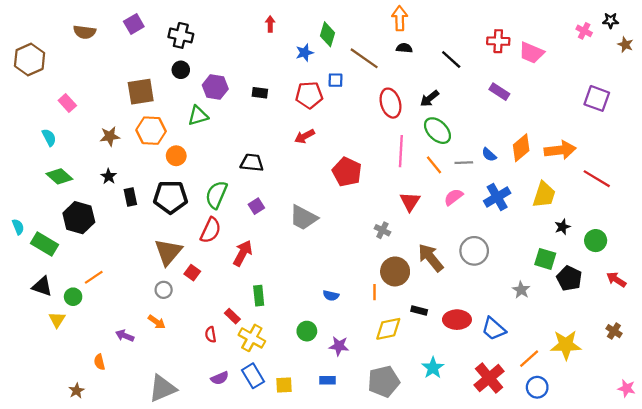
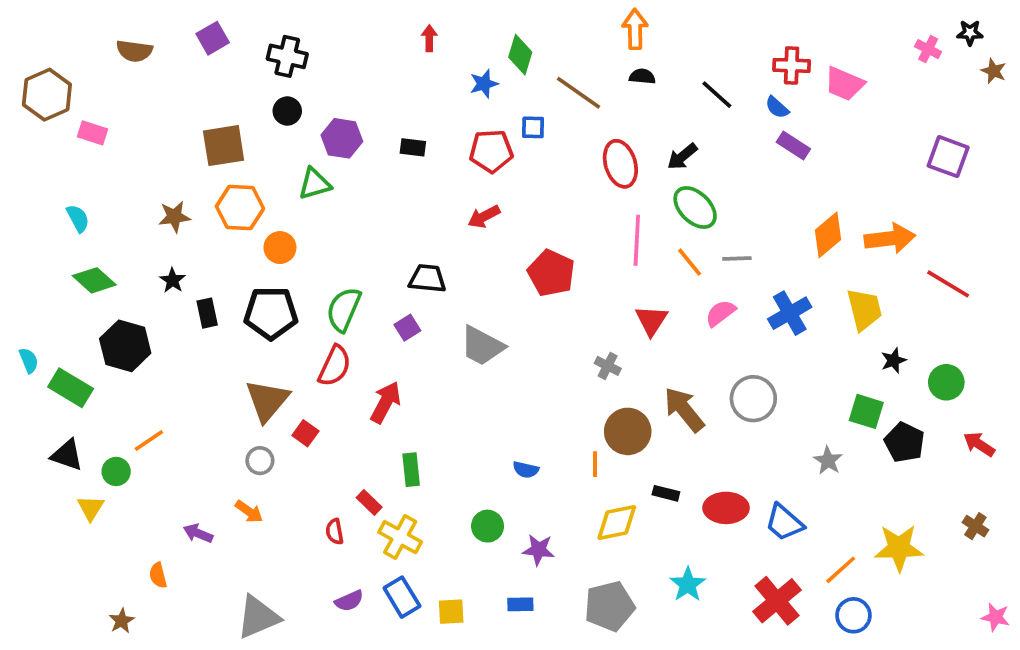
pink rectangle: (67, 103) -> (92, 133), moved, turned -30
blue semicircle: (489, 155) -> (777, 107), moved
black trapezoid: (252, 163) -> (427, 279), moved
yellow trapezoid: (544, 195) -> (864, 309), turned -32

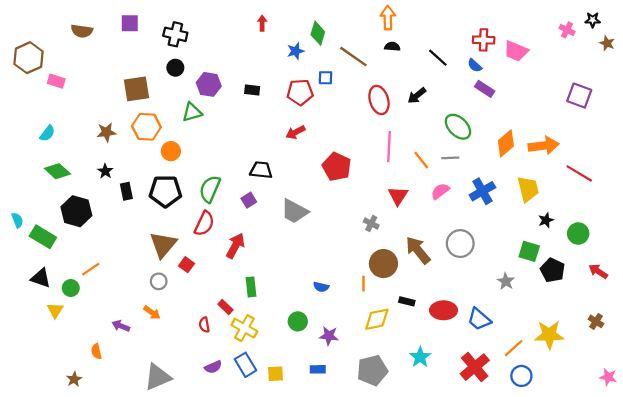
purple square: (213, 38) -> (130, 23), turned 30
green ellipse: (695, 207) -> (458, 127), moved
cyan semicircle: (78, 218) -> (47, 133), turned 66

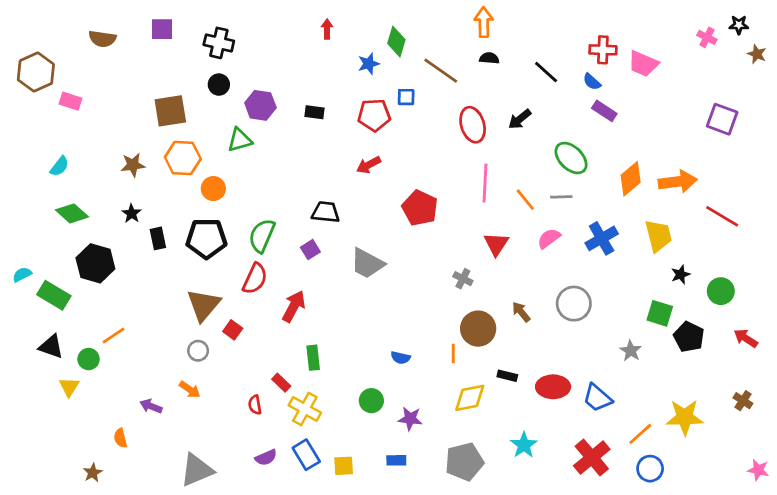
cyan semicircle: (17, 220) -> (22, 274), turned -96
brown arrow: (418, 250) -> (521, 312), size x0.6

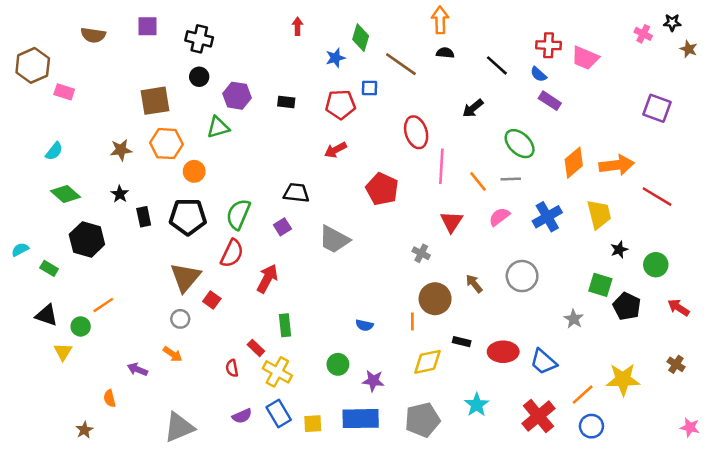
red ellipse: (473, 125) -> (416, 132), moved
green rectangle: (54, 295) -> (49, 268), size x0.6
blue rectangle: (396, 460) -> (361, 419), size x2.0

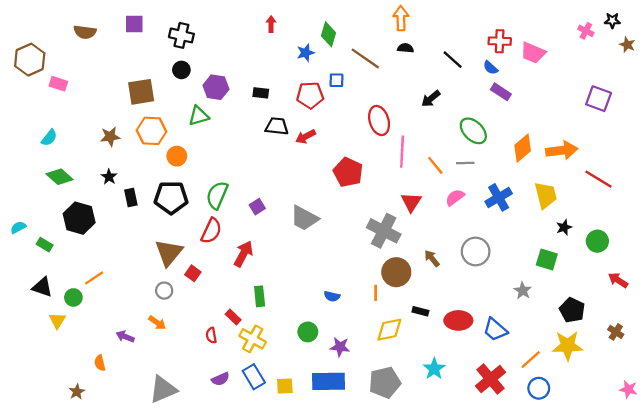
black trapezoid: (296, 193) -> (277, 126), moved
gray cross: (421, 253) -> (384, 231), size x2.0
black pentagon: (627, 306) -> (572, 310), moved

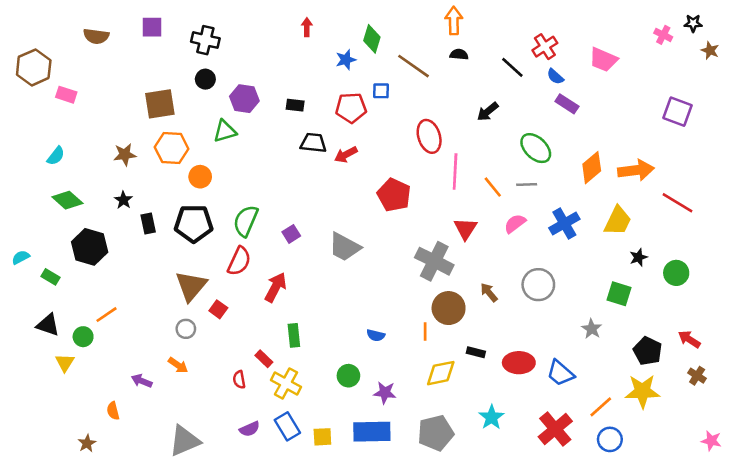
red cross: (500, 41) -> (545, 47), moved, turned -35
yellow trapezoid: (546, 195) -> (618, 221), turned 40
red arrow: (618, 280) -> (689, 339), moved

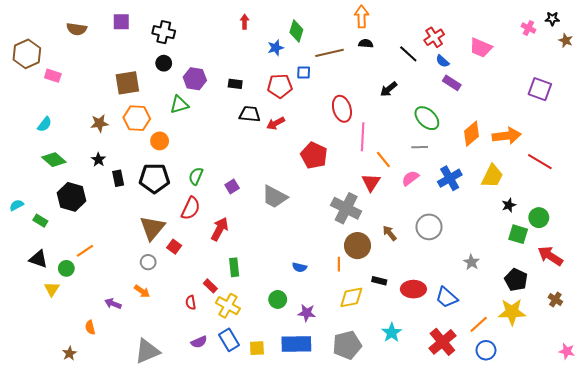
brown line: (413, 66) -> (330, 53), turned -48
orange line: (493, 187) -> (383, 160), moved
green semicircle: (246, 221) -> (196, 176), size x0.7
green square: (619, 294) -> (518, 234), moved
red arrow: (689, 339) -> (550, 256), moved, size x1.4

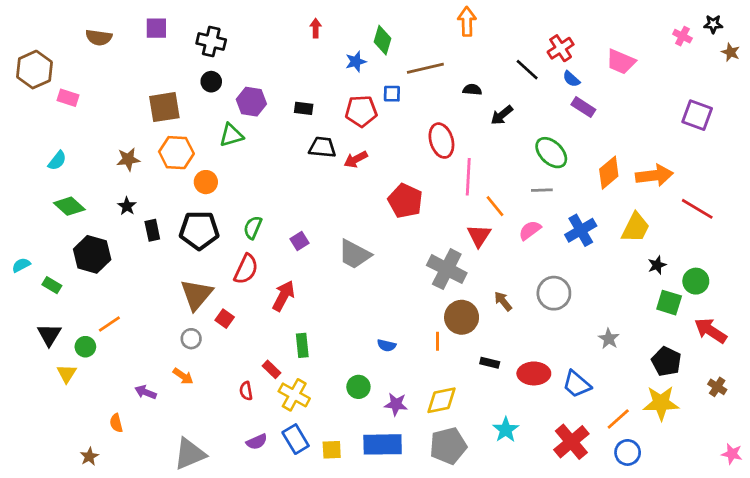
black semicircle: (366, 44) -> (472, 90), moved
black triangle: (38, 259) -> (49, 335), turned 42
yellow diamond: (351, 297) -> (441, 400), moved

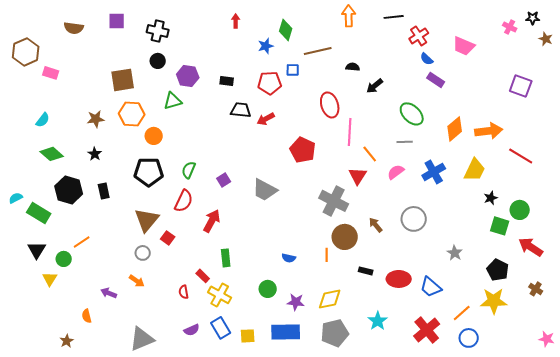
black line: (527, 70) -> (394, 17), moved, turned -48
black rectangle: (152, 230) -> (104, 191), moved
green rectangle: (52, 285) -> (39, 213), size x1.6

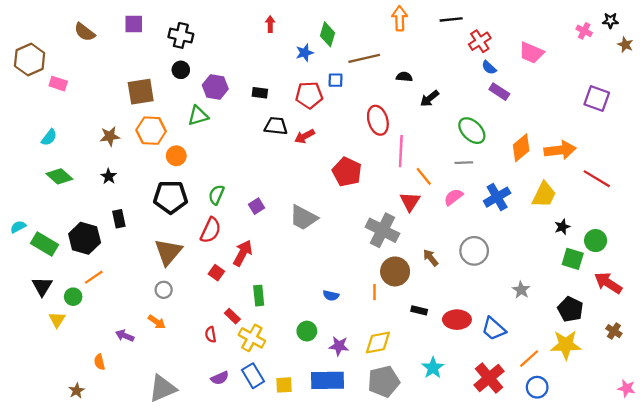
brown semicircle: (74, 28) -> (85, 32), turned 30
black hexagon: (69, 190) -> (85, 238), moved
red square: (168, 238) -> (216, 273), moved

